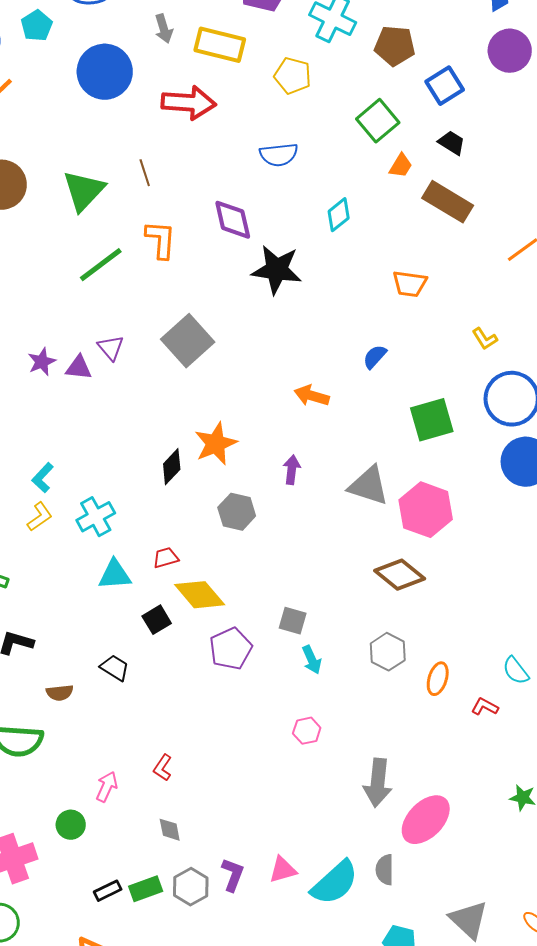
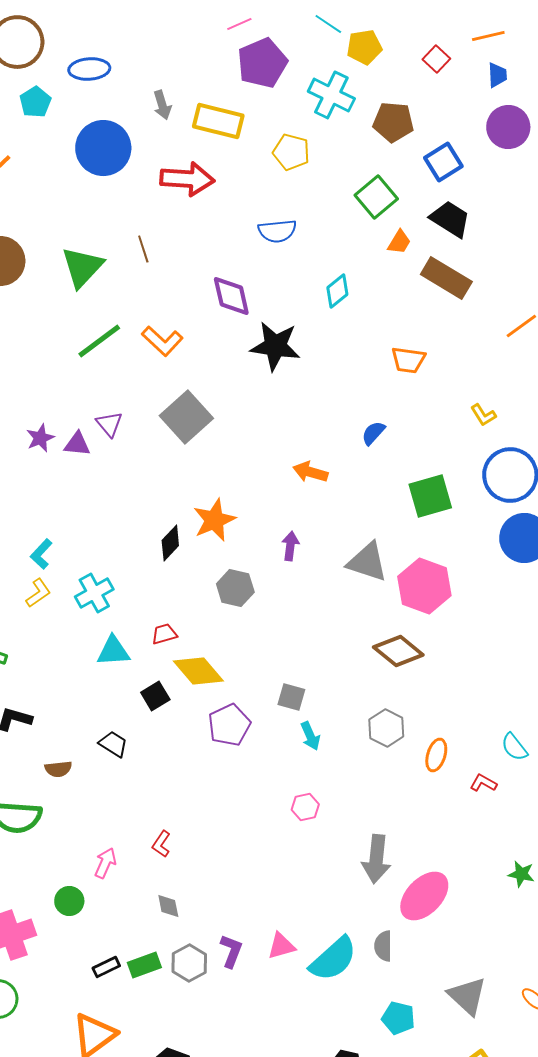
black trapezoid: (452, 143) -> (450, 219), size x1.5
orange L-shape: (161, 240) -> (162, 341), moved, turned 129

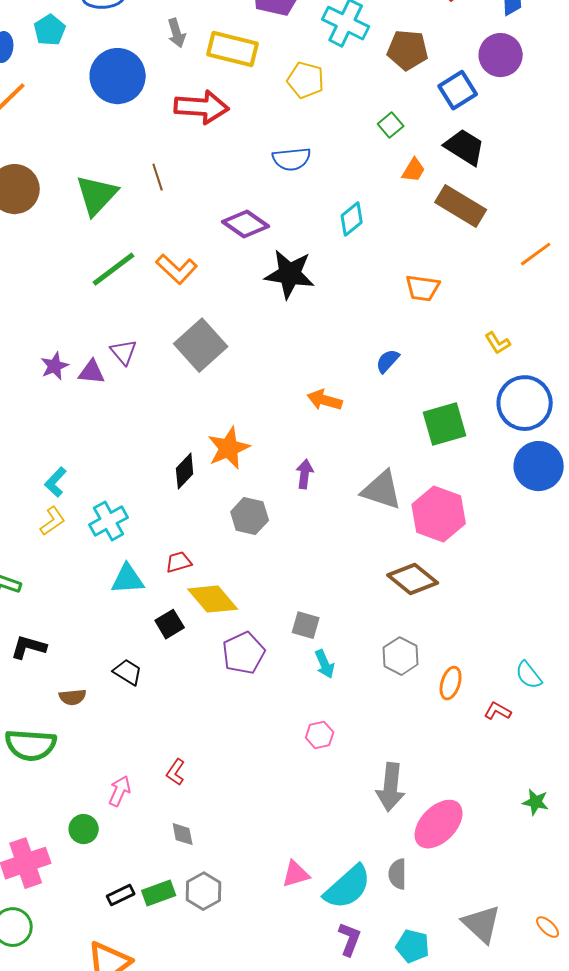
purple circle: (508, 127) -> (501, 55), moved
green square: (376, 197) -> (391, 125), size x0.6
purple diamond: (231, 296) -> (246, 224), turned -42
purple L-shape: (231, 951) -> (350, 939), moved

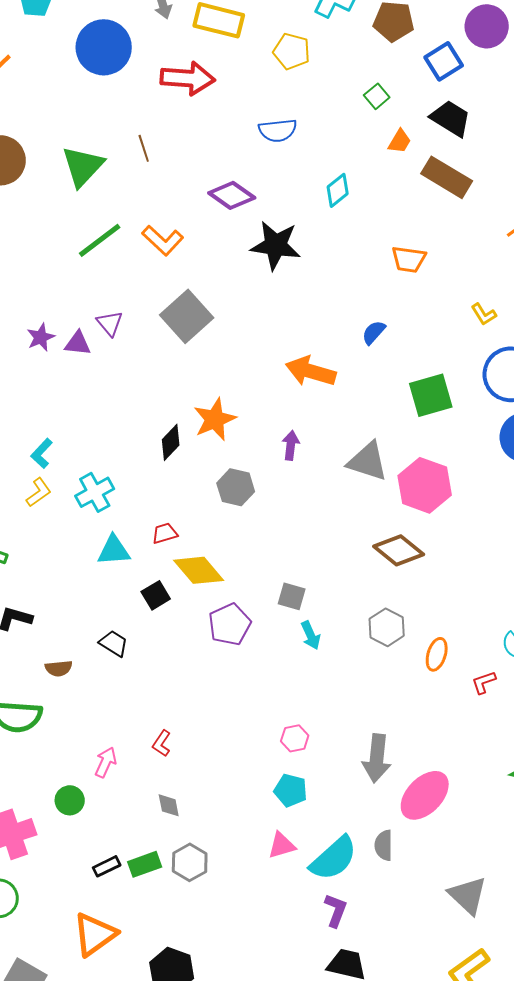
orange arrow: (325, 400) -> (311, 371), size x1.4
red L-shape: (498, 711) -> (484, 682), turned -48
pink hexagon: (320, 735) -> (295, 738), moved
cyan pentagon: (413, 946) -> (291, 790), moved

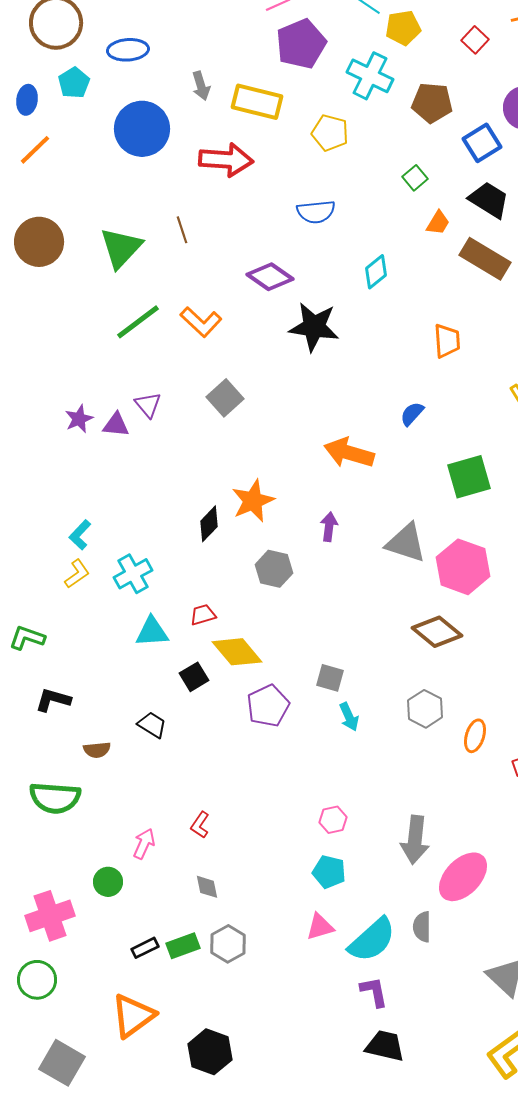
orange trapezoid: (409, 259) -> (447, 341), turned -102
gray square: (187, 316) -> (225, 398), size x0.7
purple L-shape: (336, 910) -> (374, 992), turned -32

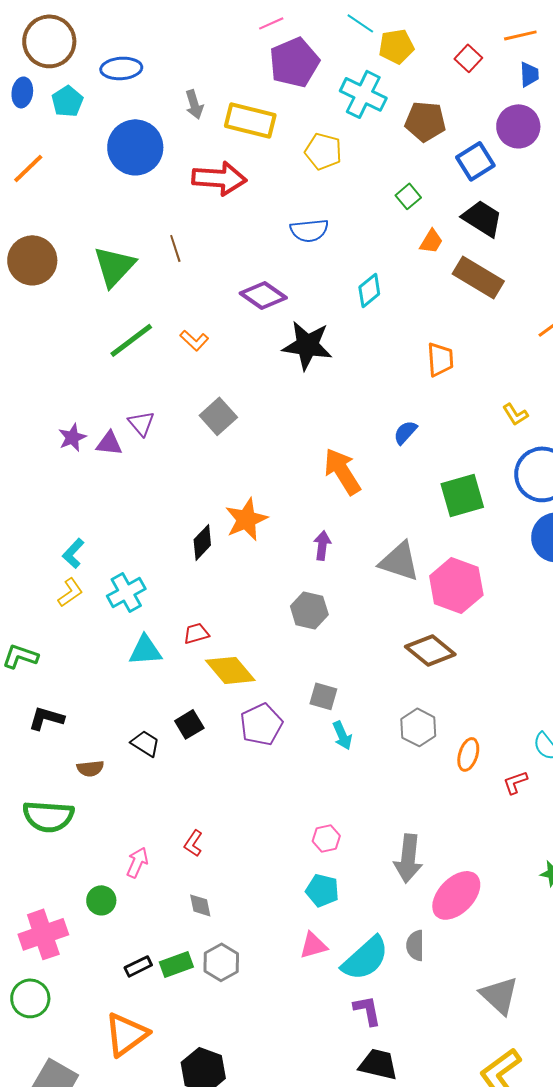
blue ellipse: (27, 100) -> (22, 92), moved
orange L-shape: (201, 322) -> (194, 340), size x0.7
orange arrow: (349, 453) -> (342, 471), turned 42
gray hexagon: (274, 569) -> (309, 610), moved
black square: (194, 677) -> (189, 724), moved

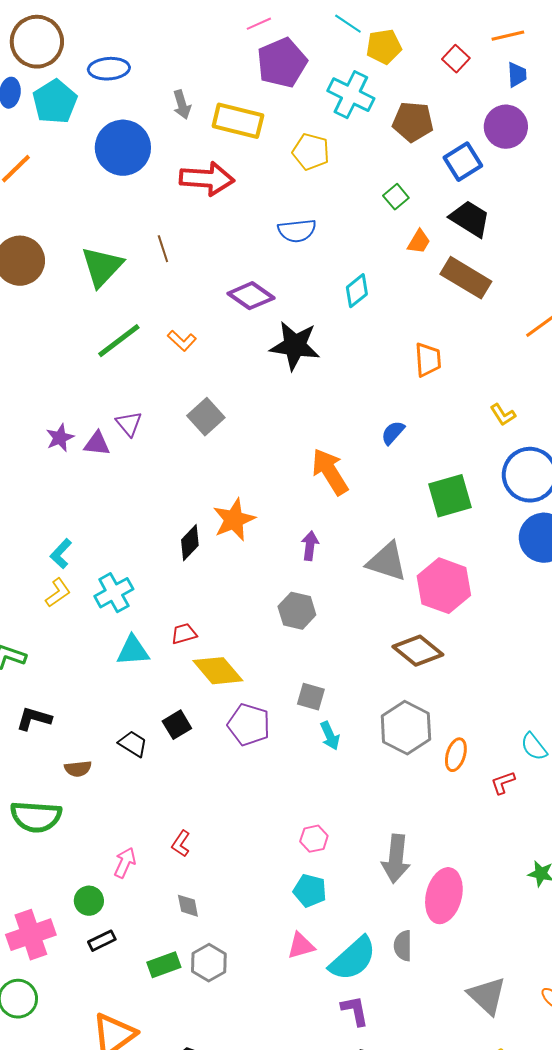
cyan pentagon: (67, 101) -> (55, 102), size x1.4
purple pentagon: (261, 724) -> (249, 725), turned -30
gray hexagon: (418, 727) -> (406, 728), size x1.4
pink ellipse: (456, 895) -> (444, 896), turned -30
black rectangle: (138, 966) -> (102, 941), moved

